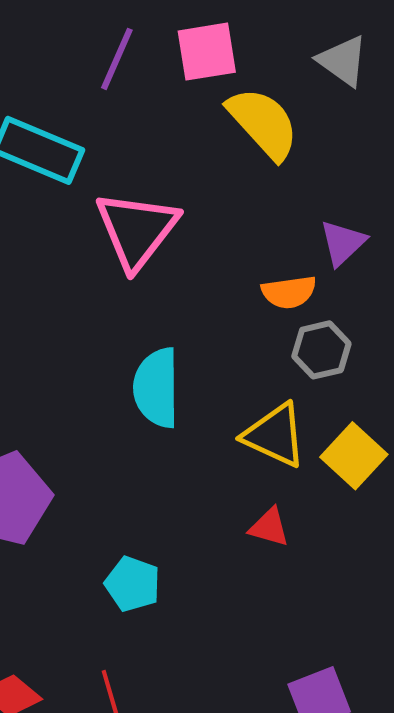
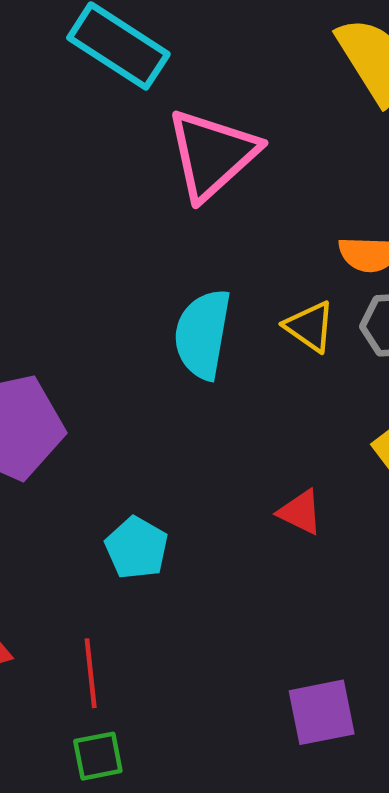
yellow triangle: (275, 435) -> (310, 326), moved, size x0.7

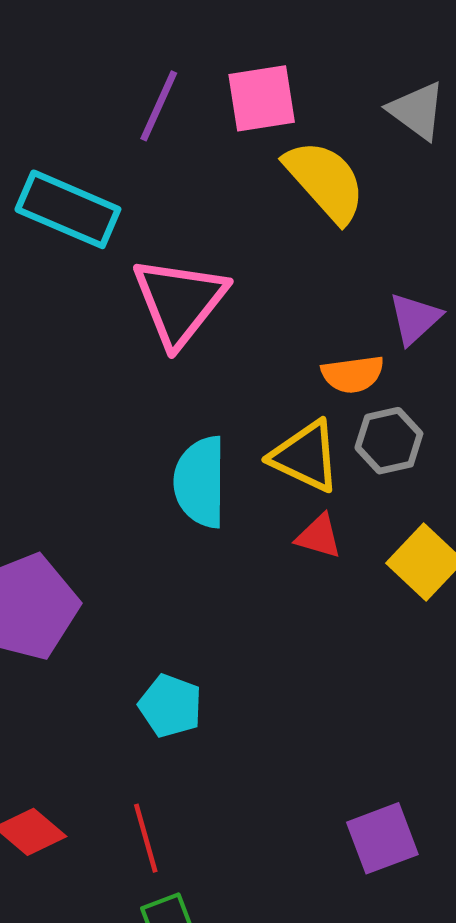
yellow triangle: (310, 326) -> (305, 456), size x1.4
red triangle: (300, 512) -> (319, 536), moved

